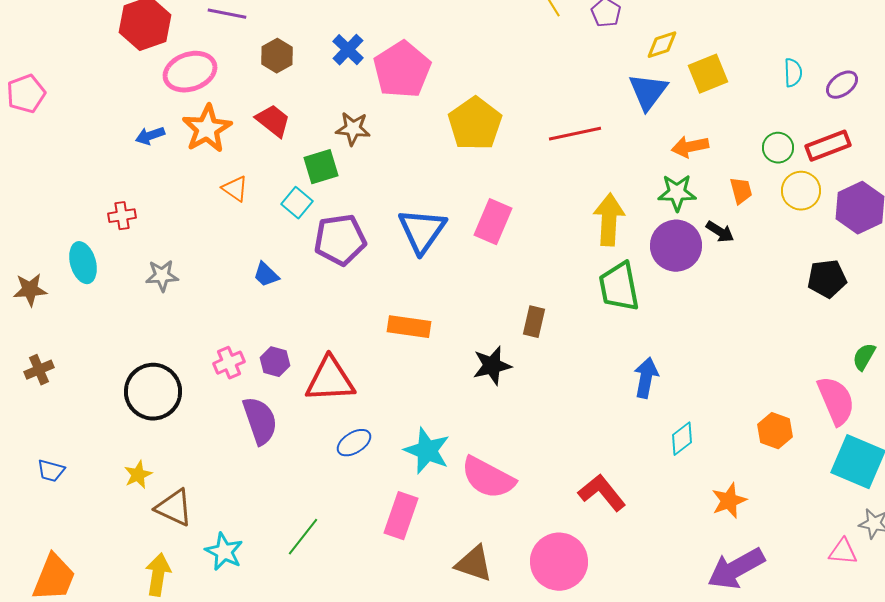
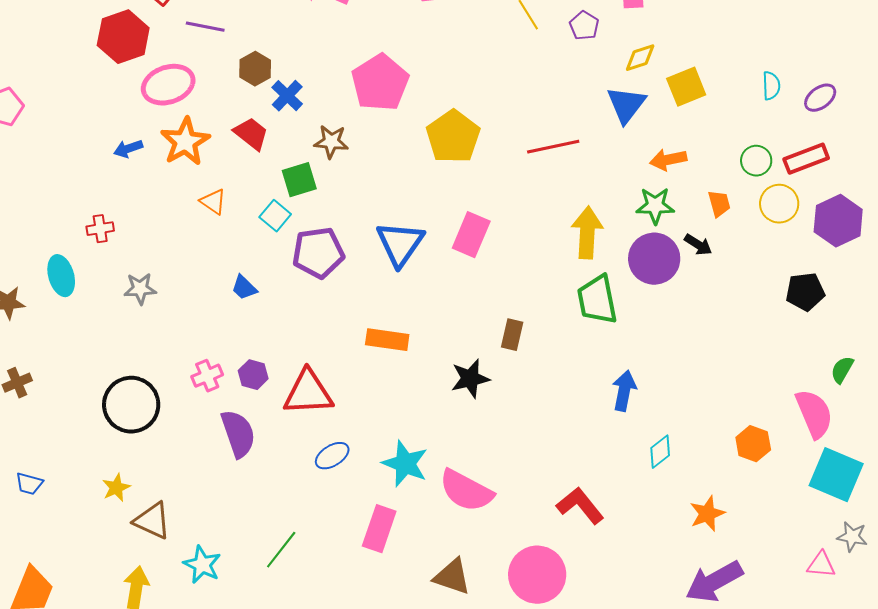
blue cross: (348, 50) -> (287, 96), moved

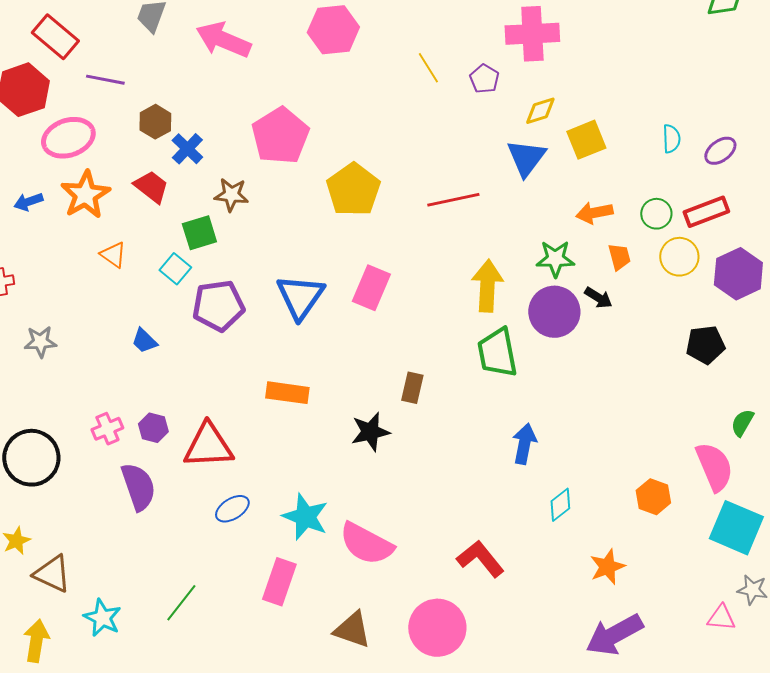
orange arrow: (668, 160) -> (594, 213), moved

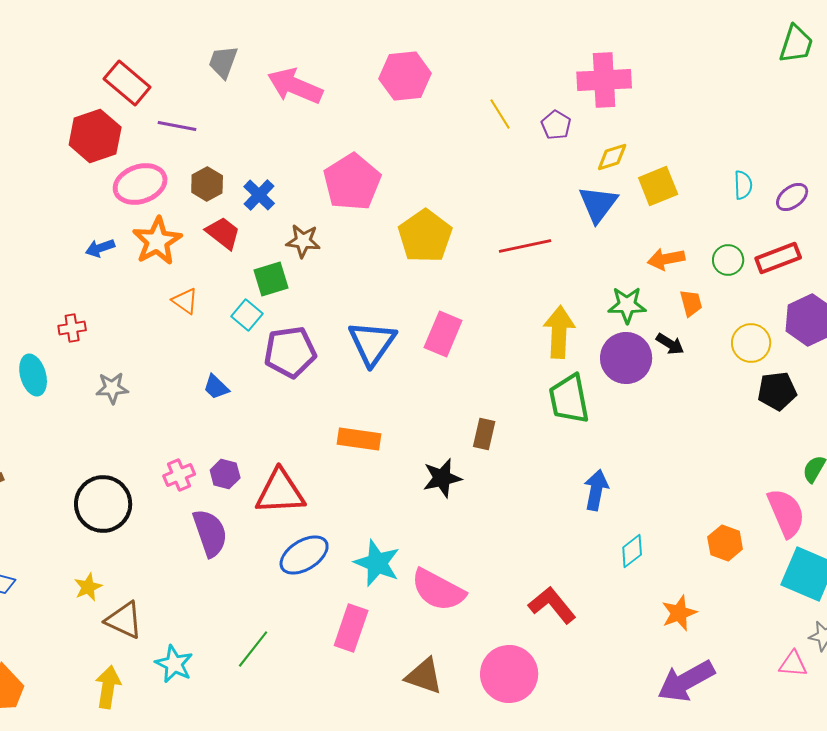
brown hexagon: (155, 122) -> (207, 184), moved
yellow circle: (679, 257) -> (751, 343), moved
blue ellipse: (232, 509) -> (304, 555), size x1.4

